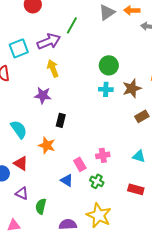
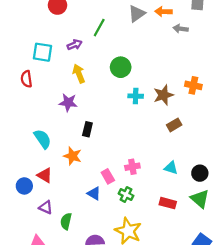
purple arrow: (49, 41) -> (75, 45), size x0.6
cyan square: (19, 48) -> (43, 52), turned 30
green circle: (109, 65) -> (121, 67), moved

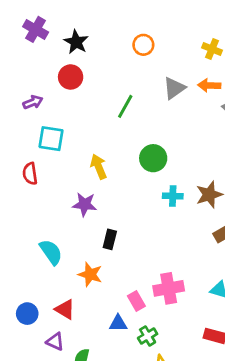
purple arrow: (75, 45) -> (33, 102), moved
pink cross: (132, 167) -> (169, 288), size x1.5
red triangle: (45, 175) -> (65, 309), moved
blue triangle: (94, 193) -> (118, 323), turned -32
green cross: (126, 195) -> (148, 336), moved, turned 32

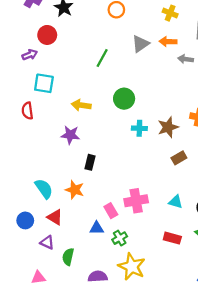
red circle: (71, 77) -> (47, 35), moved
yellow arrow: (99, 167) -> (81, 105), turned -60
cyan semicircle: (51, 252) -> (44, 189), moved

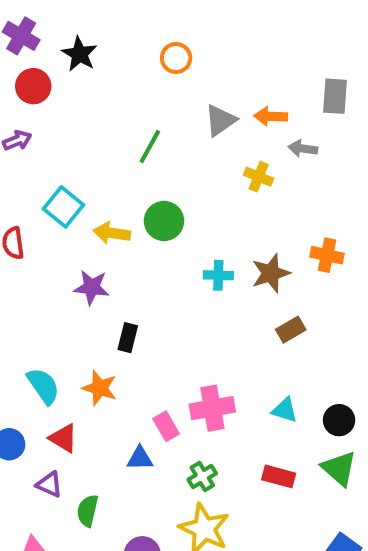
yellow cross: (170, 13) -> (259, 177), moved
red circle: (47, 35) -> (33, 86), moved
cyan square: (44, 83) -> (63, 207), moved, turned 30
green circle: (124, 99) -> (164, 221), moved
green cross: (120, 238) -> (202, 476), moved

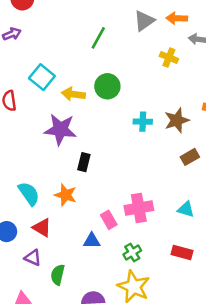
purple star: (92, 287) -> (60, 129), size x1.4

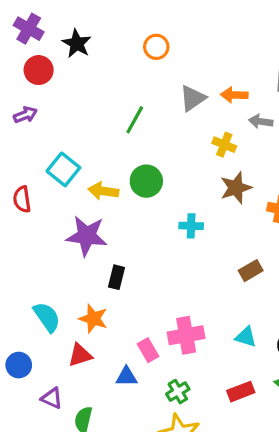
brown star: (177, 120) -> (236, 188), moved
red triangle: (42, 228) -> (80, 355), moved, turned -48
red rectangle: (182, 253) -> (241, 392), turned -36

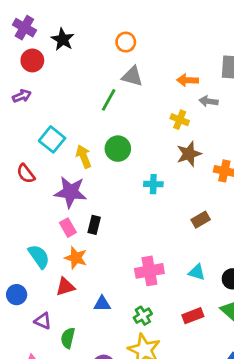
gray triangle: (193, 98) -> (132, 76), moved, turned 50
yellow arrow: (103, 191) -> (84, 156), turned 60
red semicircle: (22, 199) -> (26, 174), moved, turned -30
pink rectangle: (148, 350) -> (68, 228), moved

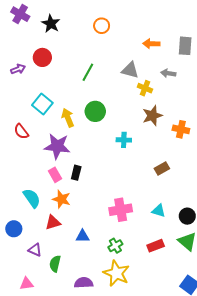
red circle: (32, 60) -> (42, 57), moved
gray triangle: (132, 76) -> (130, 70), moved
orange arrow: (188, 80) -> (151, 44), moved

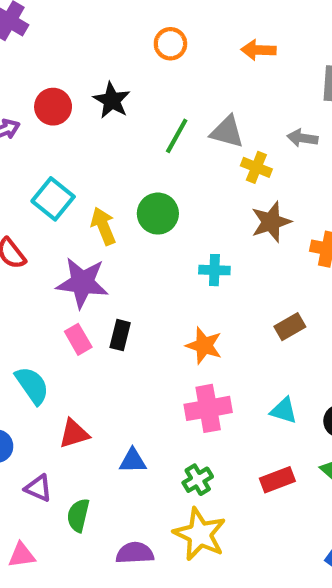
black star: (51, 24) -> (112, 100), moved
orange arrow: (151, 44) -> (258, 50), moved
green line: (88, 72) -> (177, 136), moved
orange star: (61, 199) -> (204, 346), moved

